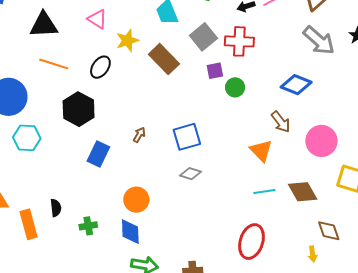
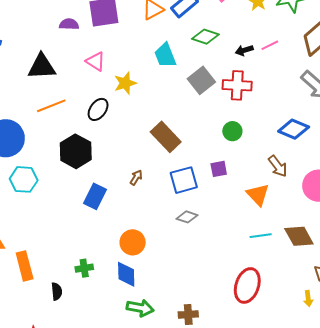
brown rectangle: (164, 59) -> (166, 137), moved
orange line: (54, 64) -> (51, 106), turned -40
purple square: (215, 71) -> (219, 169), moved
black semicircle: (56, 208) -> (57, 291), moved

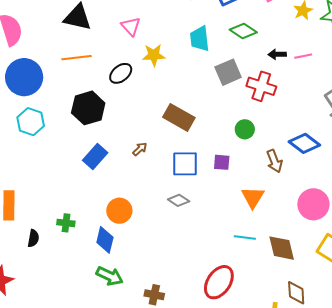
brown rectangle: (166, 137) -> (179, 117), turned -32
brown arrow: (278, 166) -> (274, 161), moved

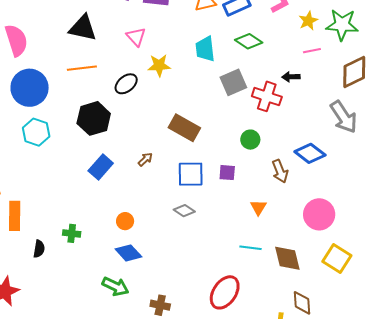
black arrow: (277, 54) -> (291, 77), moved
pink line: (303, 56) -> (312, 51), moved
orange triangle: (253, 197) -> (258, 207), size x0.7
orange circle: (119, 211) -> (125, 221), size x0.7
blue diamond: (105, 240) -> (128, 253), moved, turned -56

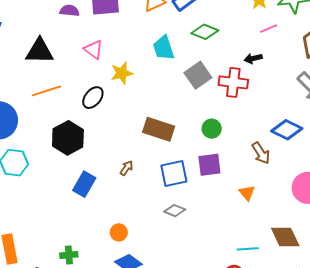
green circle: (250, 140) -> (212, 129), moved
purple square: (227, 173) -> (209, 165), size x1.4
cyan line: (251, 248) -> (248, 249), moved

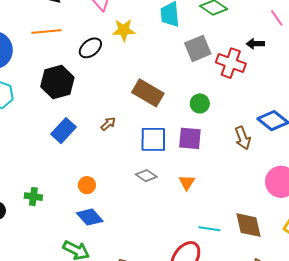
pink line: (269, 29) -> (277, 18), turned 66
orange triangle: (247, 193) -> (187, 182), moved

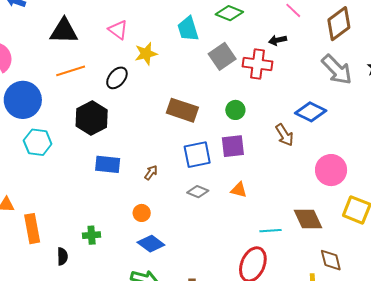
brown arrow: (108, 124) -> (151, 173), moved
blue rectangle: (64, 131) -> (108, 164), turned 65
orange triangle: (187, 182) -> (239, 190), turned -36

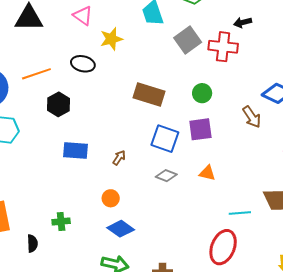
orange line: (71, 71) -> (36, 74), moved
black ellipse: (117, 78) -> (83, 64), turned 65
black hexagon: (92, 118) -> (58, 104), size x0.7
blue square: (197, 155) -> (165, 139), turned 32

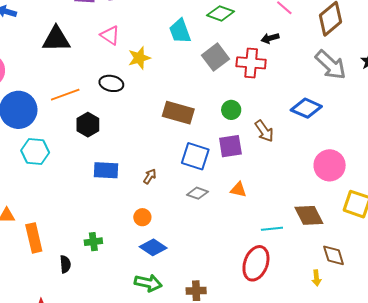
brown arrow: (252, 117) -> (264, 131), moved

